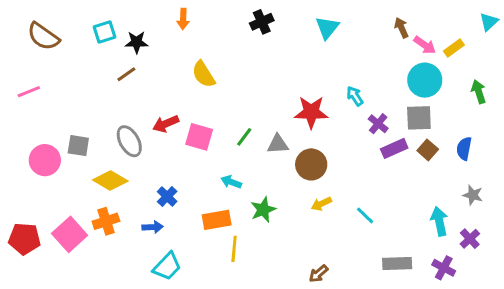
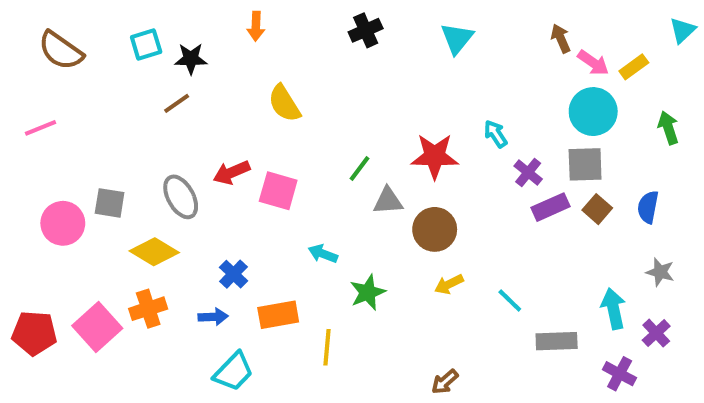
green line: (244, 137) -> (359, 168), moved
orange rectangle: (217, 220) -> (278, 315), moved
gray rectangle: (397, 263) -> (557, 341), moved

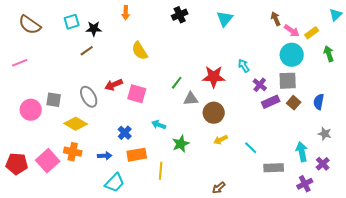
green arrow: (668, 128) -> (329, 54), moved
blue cross: (233, 274) -> (125, 133), moved
orange cross: (148, 309) -> (73, 152), turned 30
purple cross: (620, 374) -> (305, 184), turned 35

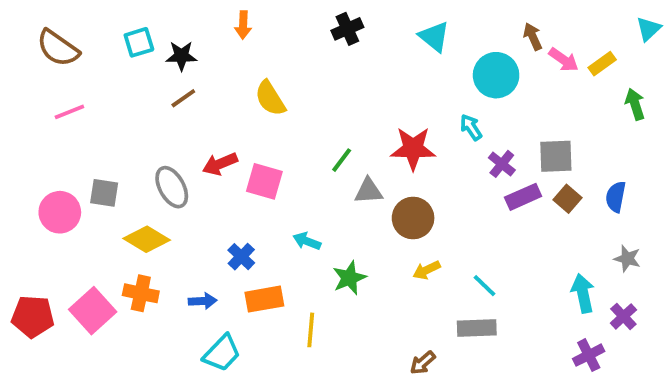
cyan triangle: (225, 19) -> (434, 37), turned -30
brown line: (87, 51) -> (183, 98), moved
cyan circle: (292, 55) -> (496, 75), moved
pink line: (20, 63) -> (69, 112), moved
gray rectangle: (274, 168) -> (477, 328), moved

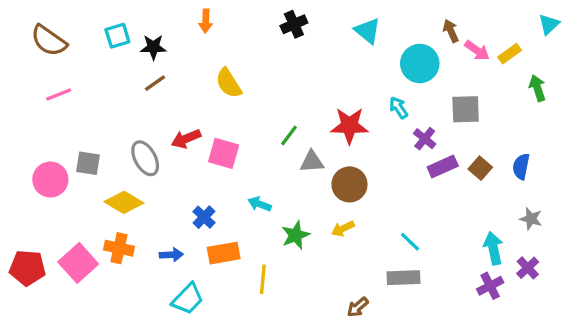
gray square: (556, 156) -> (466, 109), moved
yellow arrow: (427, 270) -> (343, 229), moved
purple cross: (589, 355) -> (490, 286), moved

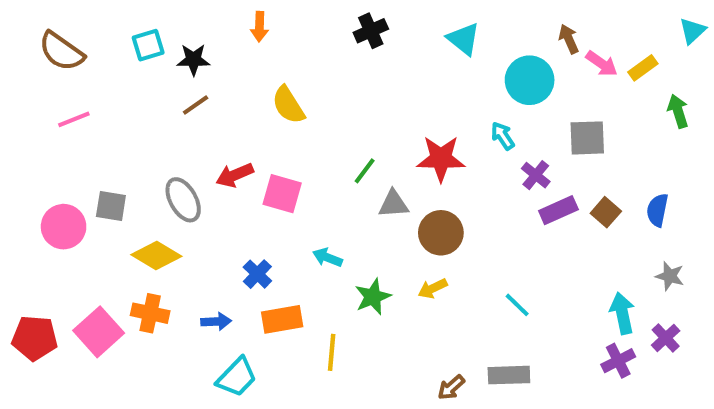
gray rectangle: (403, 278) -> (509, 375), moved

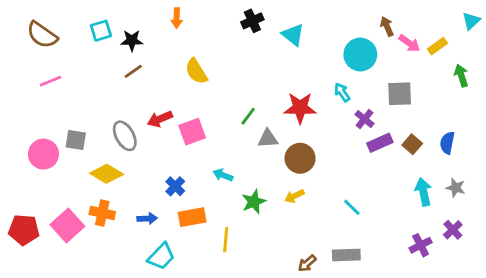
cyan triangle: (464, 39) -> (293, 35), moved
pink square: (282, 194) -> (192, 132), turned -36
cyan arrow: (622, 313) -> (423, 192), moved

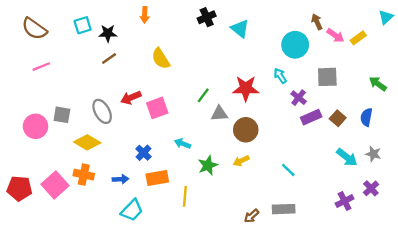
green arrow: (461, 76) -> (378, 84), moved, turned -36
cyan arrow: (423, 192) -> (347, 157), turned 140

